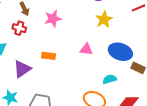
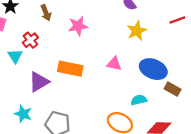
red cross: (19, 28) -> (30, 40), moved, turned 32
orange rectangle: (48, 56) -> (70, 69), size x1.5

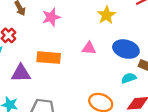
purple triangle: (39, 82) -> (21, 73), turned 36
cyan semicircle: (139, 100) -> (129, 78), moved

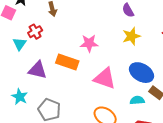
pink star: (51, 17) -> (89, 43), moved
pink triangle: (89, 48) -> (105, 78), moved, size x1.6

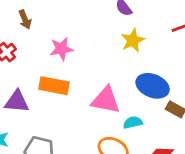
pink star: (89, 43) -> (61, 49), moved
cyan semicircle: (137, 100) -> (133, 122), moved

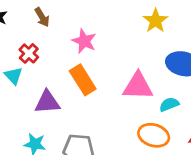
pink star: (61, 49) -> (84, 41), turned -30
orange rectangle: (54, 86) -> (83, 80), turned 56

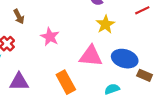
orange rectangle: (83, 80) -> (66, 82), moved
pink triangle: (138, 86) -> (91, 56), moved

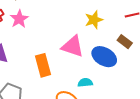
pink star: (50, 37) -> (19, 19), moved
brown rectangle: (145, 75) -> (125, 42), moved

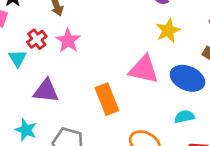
cyan semicircle: (85, 83) -> (184, 117), moved

